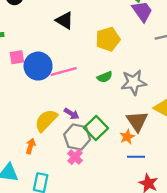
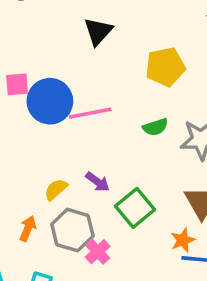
black triangle: (65, 20) -> (98, 31), turned 36
yellow semicircle: (46, 120) -> (56, 189), size x0.6
gray hexagon: (77, 137) -> (72, 230), moved
orange star: (127, 137) -> (183, 240), moved

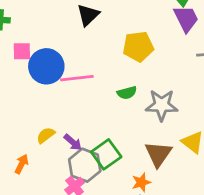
purple arrow: (98, 182) -> (73, 142), moved
gray hexagon: (72, 230) -> (85, 165), moved

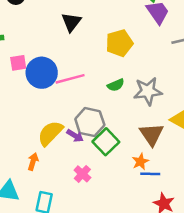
yellow semicircle: (46, 135) -> (50, 133), size x1.6
gray hexagon: (85, 165) -> (90, 122), moved

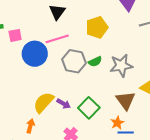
pink square: (18, 63) -> (15, 35), moved
pink line: (70, 79) -> (57, 39), moved
gray hexagon: (90, 122) -> (74, 61), moved

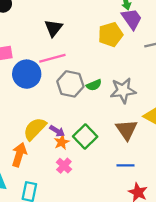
yellow pentagon: (97, 27) -> (111, 35), moved
orange star: (117, 123) -> (62, 142), moved
orange arrow: (30, 126) -> (19, 155), size x1.5

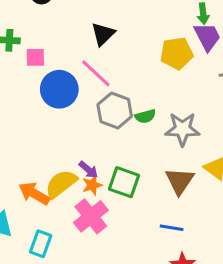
pink line: (52, 58) -> (96, 73), turned 50
yellow semicircle: (35, 129) -> (61, 184), moved
green square: (85, 137) -> (124, 182), turned -35
orange arrow: (19, 155) -> (34, 193), turned -85
pink cross: (64, 166) -> (91, 216), size x1.6

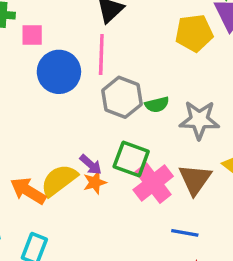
pink line: (96, 73) -> (101, 54), turned 48
green square: (124, 182) -> (131, 159), moved
pink cross: (91, 216) -> (153, 183), moved

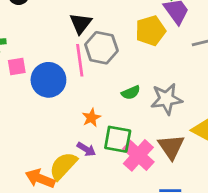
pink square: (32, 35) -> (17, 67), moved
gray hexagon: (122, 97) -> (101, 48), moved
orange star: (95, 182) -> (91, 118), moved

